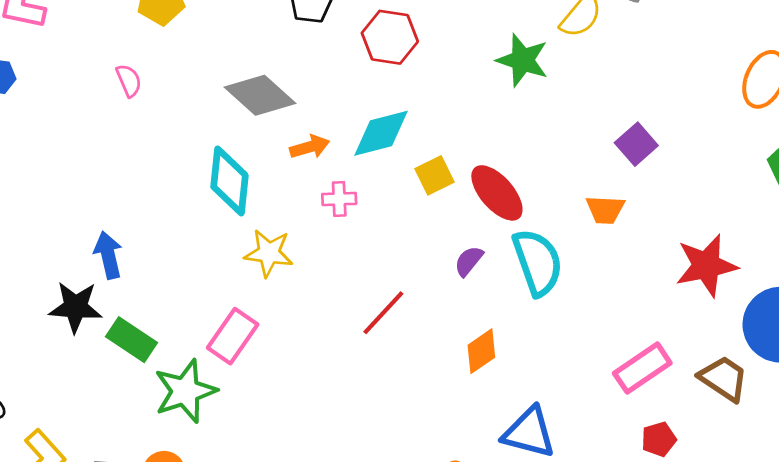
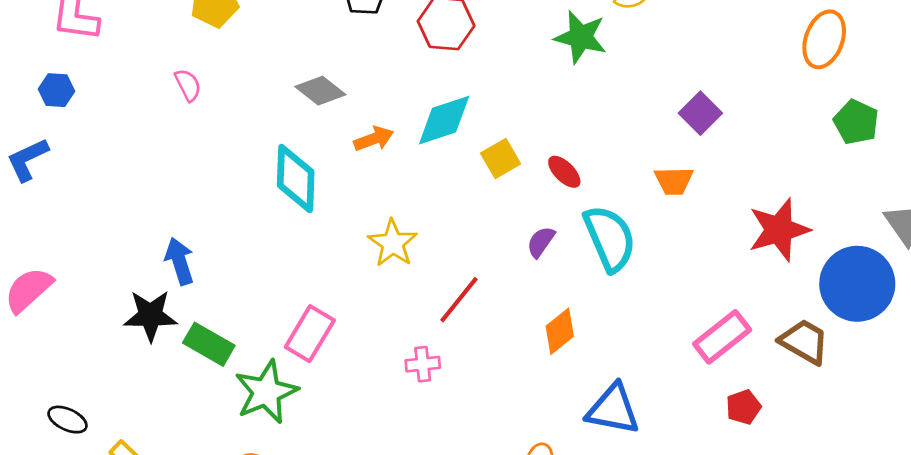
gray diamond: (260, 95) -> (320, 91), size x0.7
red ellipse: (497, 193) -> (564, 172), size x0.6
pink cross: (339, 199) -> (423, 364), moved
yellow star: (269, 253) -> (393, 243), moved, turned 30

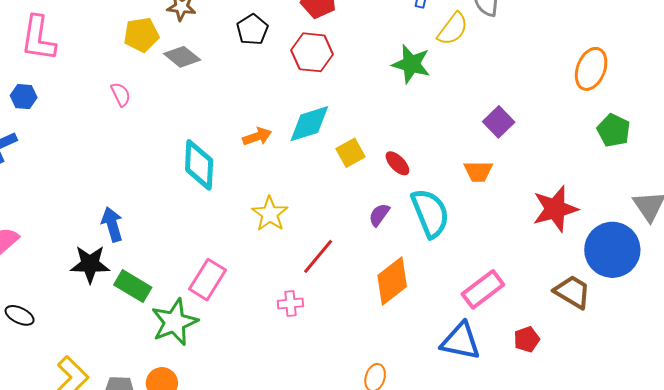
gray diamond: (320, 91) -> (182, 57), moved
orange diamond: (560, 331) -> (392, 281), size x1.4
pink rectangle: (722, 337) -> (483, 289), moved
blue triangle: (613, 409) -> (461, 341), moved
black ellipse: (67, 420) -> (20, 315), moved

